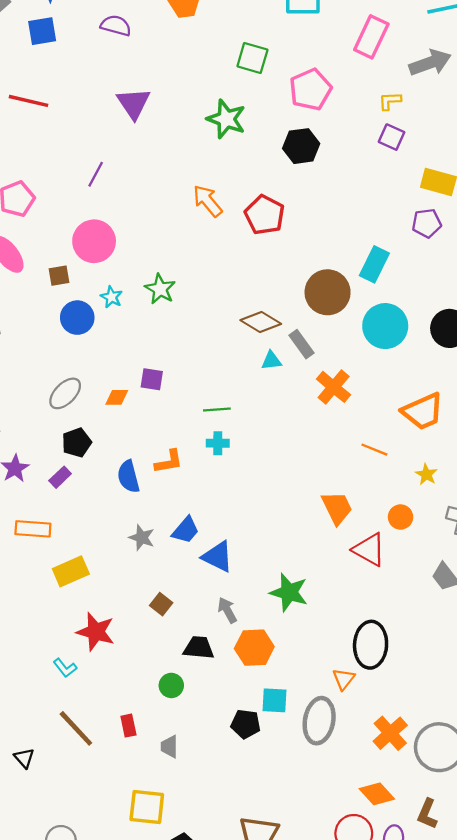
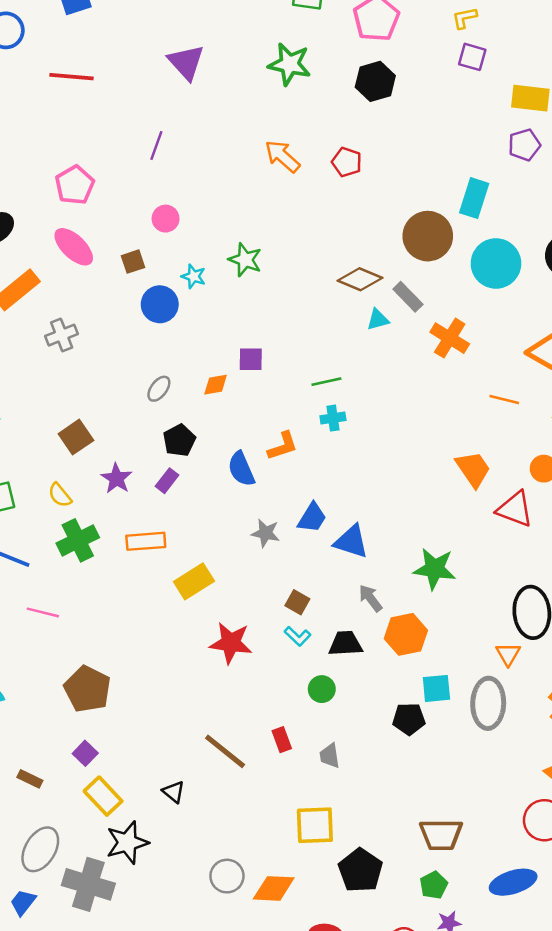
red pentagon: (265, 215) -> (347, 162), size x0.7
pink circle: (94, 241) -> (166, 219), size x0.6
gray ellipse: (65, 393) -> (159, 389), size x0.7
cyan L-shape: (65, 668) -> (298, 636), moved

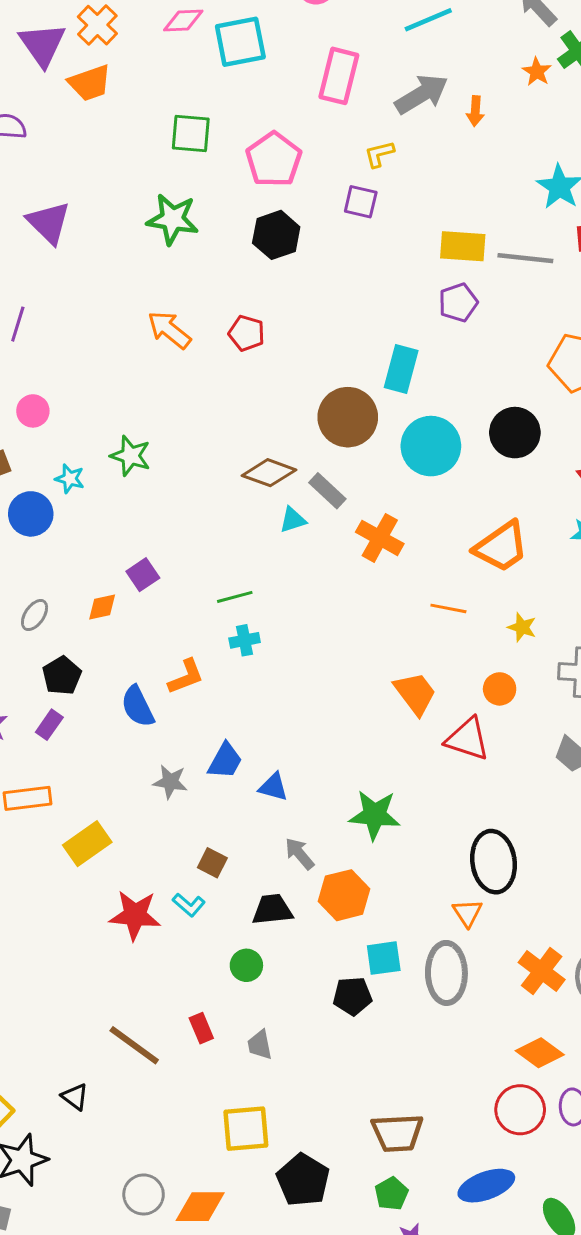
purple square: (472, 57) -> (361, 202), moved
purple square: (251, 359) -> (143, 575), turned -32
blue triangle: (351, 541) -> (273, 787), size x0.7
cyan L-shape: (298, 636) -> (189, 905), moved

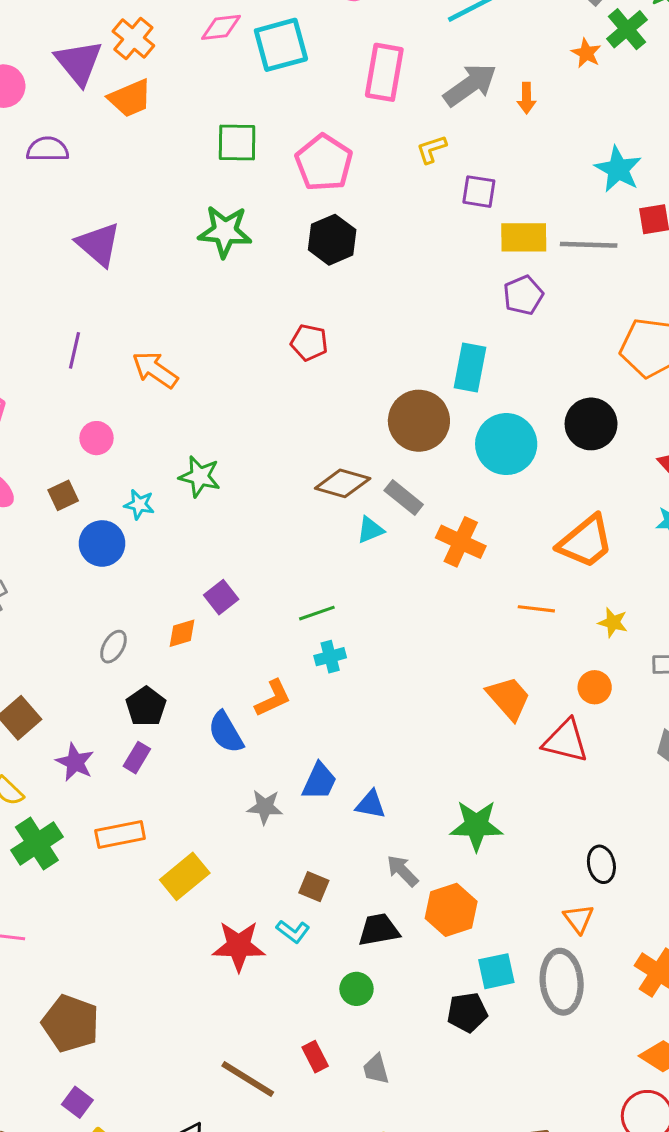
purple square: (361, 202) -> (479, 192), moved
orange arrow: (169, 330) -> (155, 370), moved
black ellipse: (494, 862) -> (601, 864), size x0.6

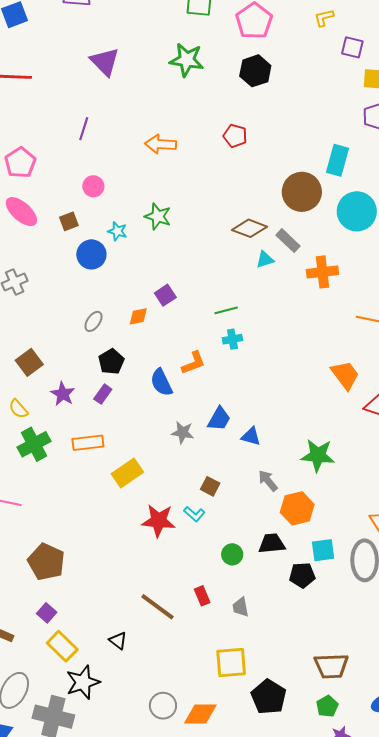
orange arrow: (155, 370) -> (161, 144), moved, turned -36
orange cross: (461, 542) -> (322, 272), turned -36
black trapezoid: (379, 930) -> (272, 544), moved

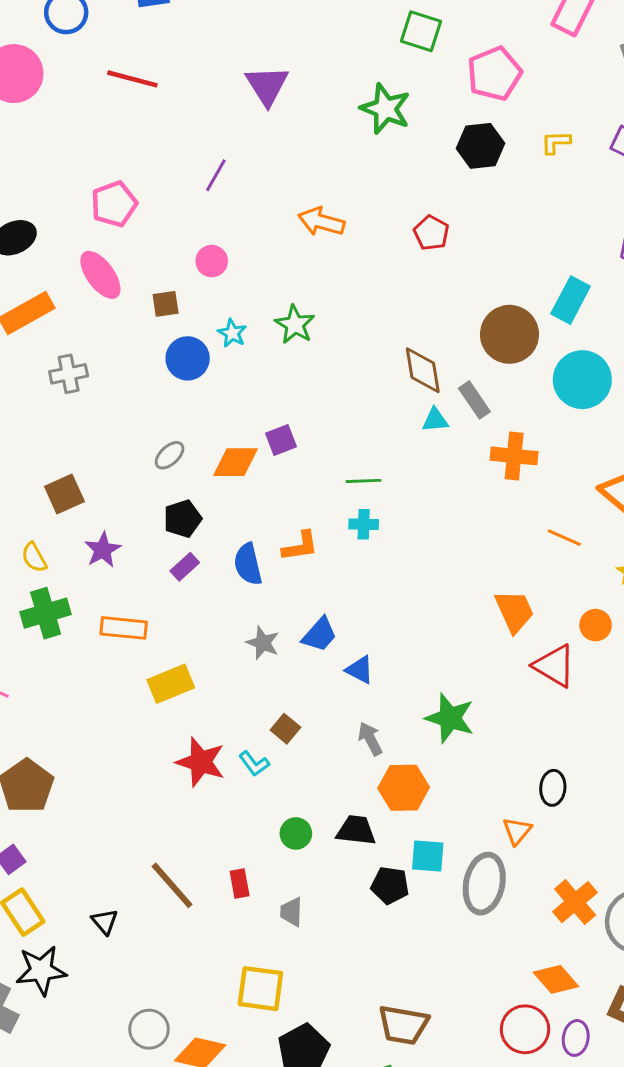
yellow L-shape: (324, 18) -> (556, 142), moved
brown diamond: (249, 228) -> (423, 370), turned 48
orange diamond: (138, 316) -> (236, 462), size x1.5
purple rectangle: (103, 394) -> (185, 567), moved

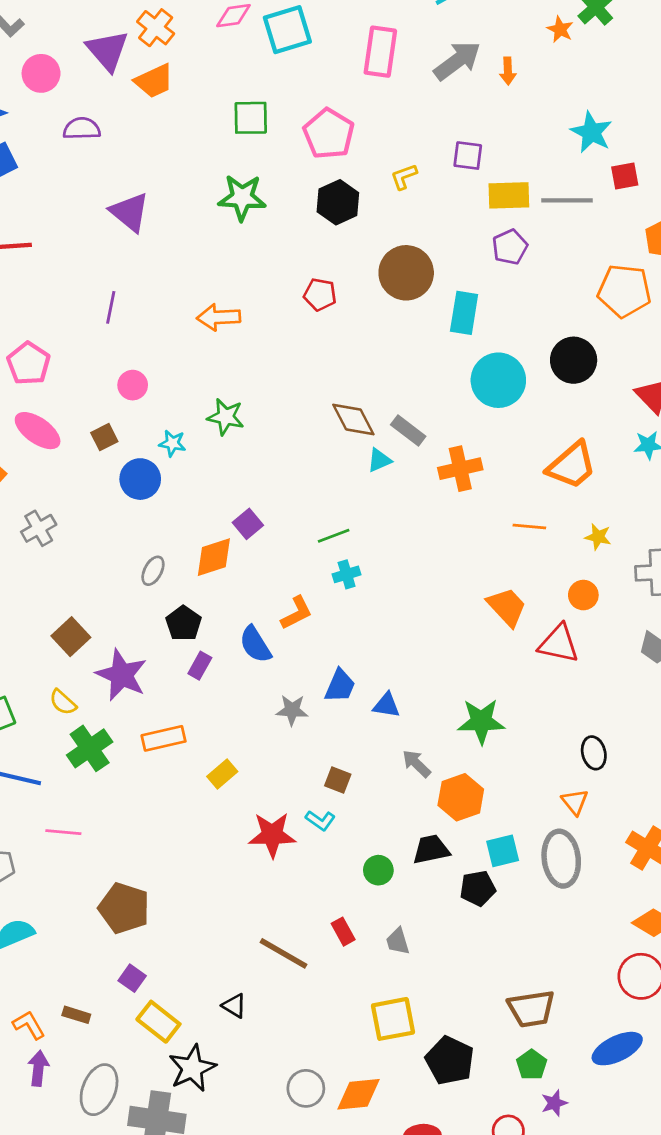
brown circle: (509, 334) -> (406, 273), moved
purple star: (103, 550) -> (122, 675), size x1.5
yellow rectangle: (171, 684) -> (222, 774), size x0.7

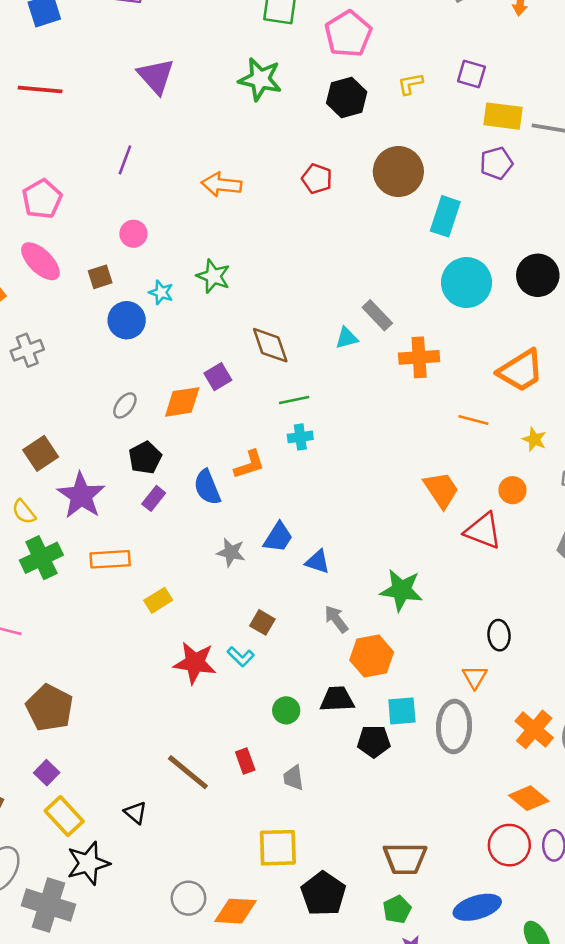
brown diamond: (353, 419) -> (270, 345), moved

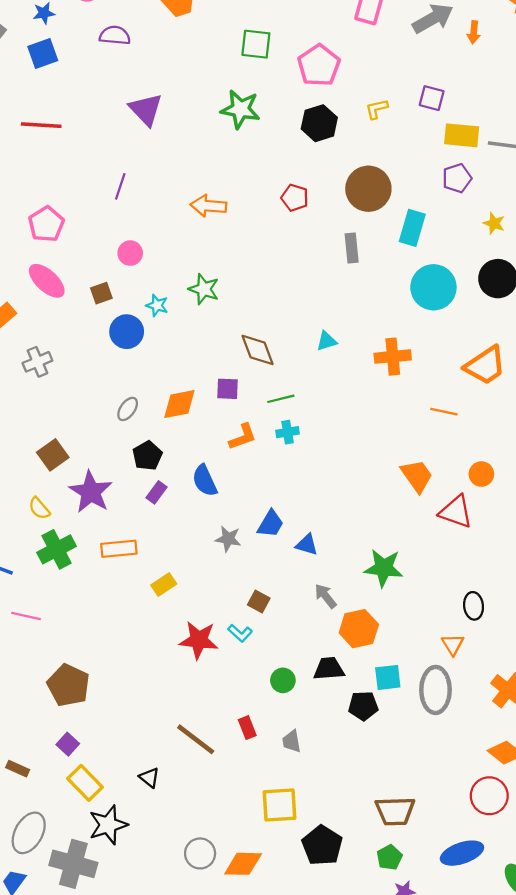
gray rectangle: (377, 315) -> (352, 248), moved, turned 40
purple square: (218, 377) -> (227, 389), moved, turned 35
yellow star: (534, 439) -> (494, 223), moved
orange L-shape: (249, 465) -> (243, 437), moved

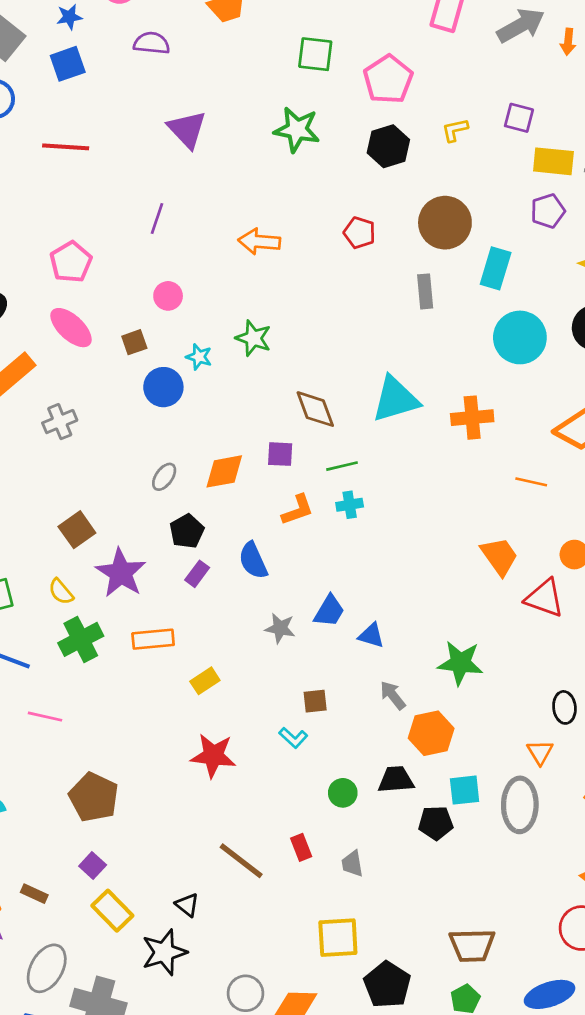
cyan triangle: (327, 341) -> (395, 399), size x2.0
brown square: (259, 601) -> (315, 701), turned -35
red star: (199, 640) -> (213, 756), moved
black star: (108, 825) -> (164, 952), moved

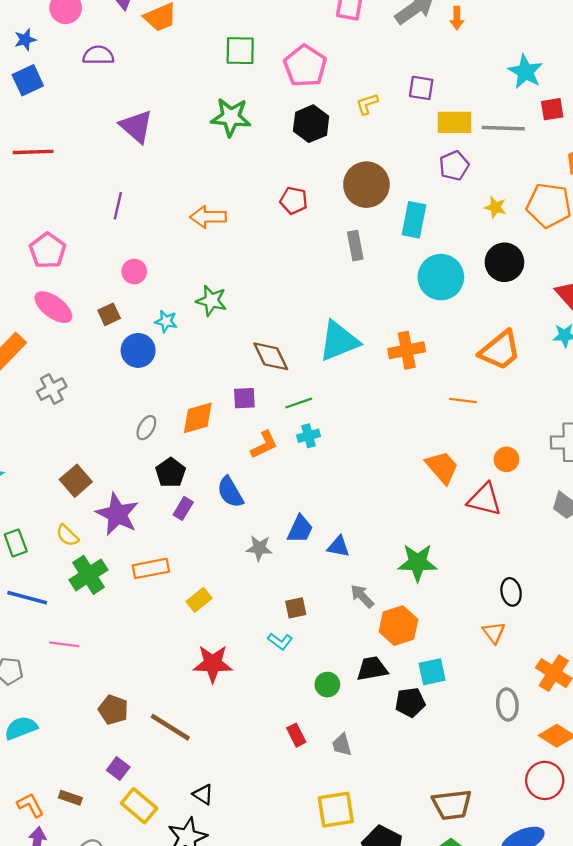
brown pentagon: (94, 797) -> (113, 710), size x0.7
gray ellipse: (520, 805) -> (507, 704), moved, size x0.7
brown line: (241, 861) -> (170, 727), moved

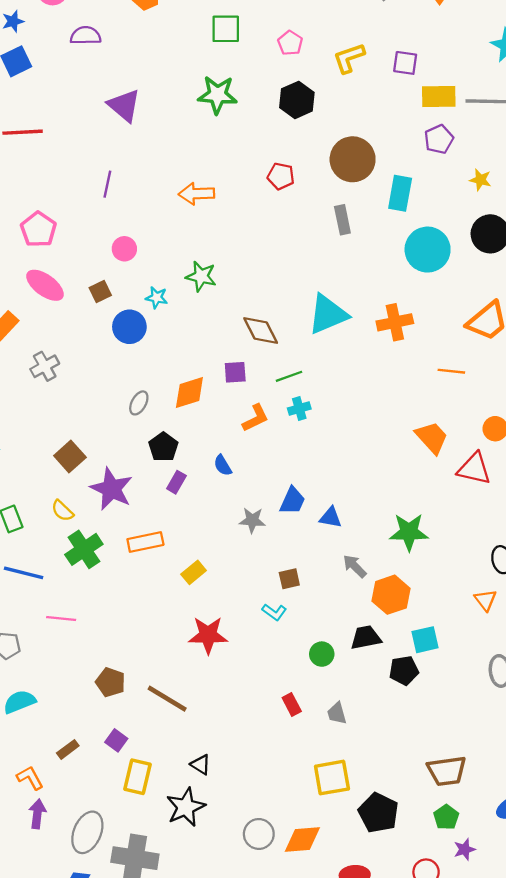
pink pentagon: (305, 66) -> (290, 43), size x0.6
yellow L-shape: (367, 104) -> (349, 58), moved, size x1.4
blue semicircle: (230, 492) -> (223, 465), size x0.7
brown rectangle: (70, 798) -> (68, 749), moved, turned -55
yellow rectangle: (139, 806) -> (137, 777), turned 64

